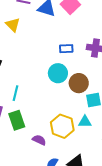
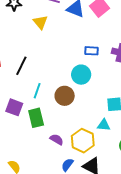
brown circle: (79, 83) -> (65, 96), moved
yellow hexagon: (62, 126) -> (83, 141), moved

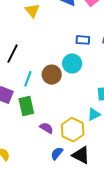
brown circle: (65, 96) -> (52, 75), moved
cyan triangle: (104, 125) -> (94, 114), turned -32

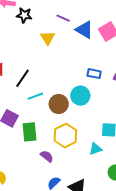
cyan line: (28, 79) -> (35, 96), moved, turned 42
yellow hexagon: (73, 130) -> (65, 136), moved

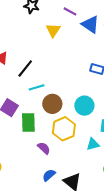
cyan circle: (80, 96) -> (84, 106), moved
brown circle: (59, 104) -> (52, 104), moved

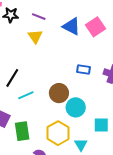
purple line: (70, 11) -> (39, 17), moved
brown circle: (52, 104) -> (59, 93), moved
cyan triangle: (93, 144) -> (81, 145), moved, turned -40

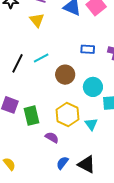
cyan line: (26, 95) -> (41, 58), moved
cyan circle: (76, 107) -> (93, 87), moved

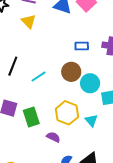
cyan line: (41, 58) -> (39, 77), moved
brown circle: (65, 75) -> (71, 72), moved

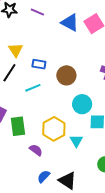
yellow triangle: (29, 21) -> (16, 50), moved
blue rectangle: (82, 46) -> (39, 64), moved
brown circle: (71, 72) -> (66, 75), moved

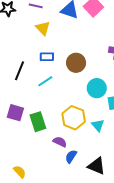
yellow triangle: (16, 50) -> (43, 28), moved
blue semicircle: (44, 176) -> (71, 156), moved

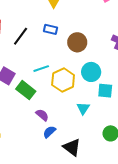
cyan line: (45, 81) -> (41, 69), moved
yellow hexagon: (74, 118) -> (63, 80), moved
green rectangle: (38, 122) -> (26, 90), turned -48

